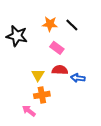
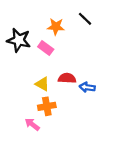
black line: (72, 25) -> (85, 19), moved
pink rectangle: (57, 48) -> (46, 48), moved
yellow triangle: (38, 75) -> (42, 84), turned -32

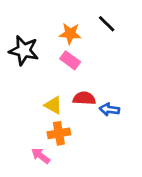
pink rectangle: (46, 48) -> (70, 60), moved

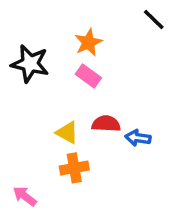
black line: (107, 24) -> (154, 19), moved
orange star: (70, 34) -> (88, 42), turned -30
pink arrow: (41, 156) -> (25, 196), moved

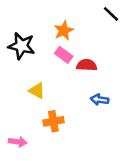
red semicircle: (106, 124) -> (87, 65), moved
yellow triangle: (67, 133) -> (37, 91), moved
pink arrow: (25, 196) -> (18, 142), turned 150

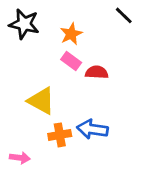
black star: (22, 46) -> (24, 24), moved
yellow triangle: (37, 91) -> (41, 101), size x1.5
blue arrow: (99, 100) -> (92, 129), moved, size x1.5

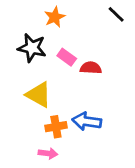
black star: (24, 24) -> (32, 48), moved
orange star: (71, 34) -> (55, 17), moved
pink arrow: (20, 158) -> (48, 153), moved

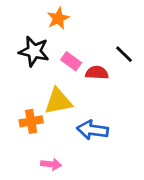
black line: (116, 14) -> (124, 54), moved
yellow triangle: (39, 95) -> (58, 101), moved, turned -40
orange cross: (56, 127) -> (31, 121), moved

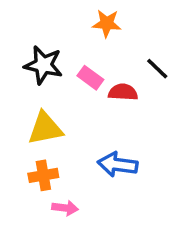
orange star: (58, 18) -> (107, 23), moved, turned 30
yellow triangle: (58, 101) -> (45, 128), moved
orange cross: (31, 121) -> (43, 175), moved

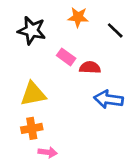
black star: (43, 65) -> (32, 30), moved
black line: (157, 69) -> (115, 30), moved
blue arrow: (118, 165) -> (109, 99), moved

